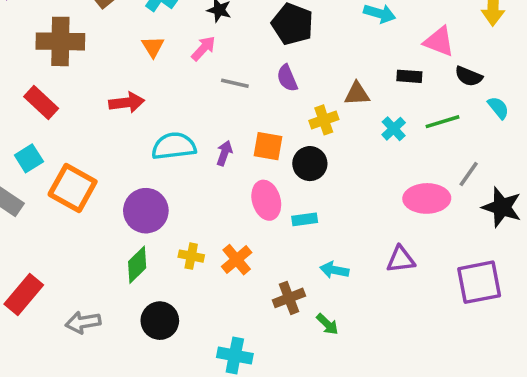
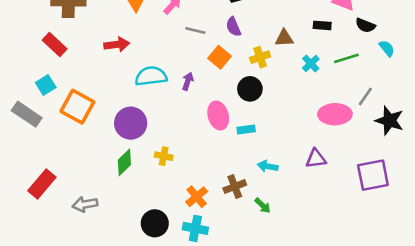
orange square: (268, 146) -> (219, 57), moved, turned 30
orange cross: (237, 260) -> (197, 197), moved
black circle: (160, 321) -> (155, 223), moved

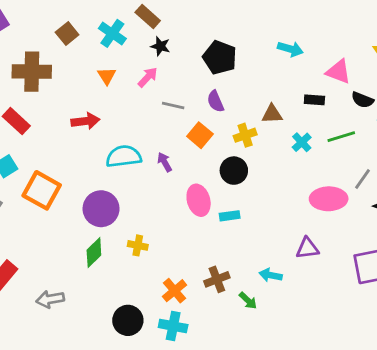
purple arrow: (188, 81) -> (165, 162), turned -48
cyan arrow: (268, 166) -> (271, 275), moved

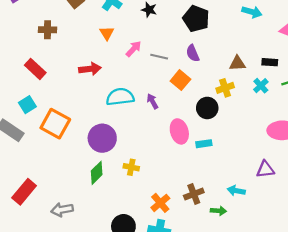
brown cross: (32, 72) -> (47, 30), size x0.6
pink arrow: (148, 77) -> (134, 49), moved
black rectangle: (314, 100) -> (270, 62), moved
yellow cross: (245, 135) -> (225, 88), moved
green arrow: (248, 301) -> (218, 211), turned -40

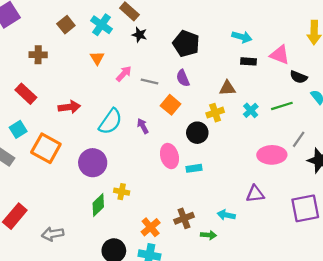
black rectangle: (270, 62) -> (248, 61), moved
red arrow: (90, 69) -> (69, 107), moved
cyan semicircle: (120, 97) -> (110, 122), turned 132
green diamond: (97, 173) -> (98, 205), moved

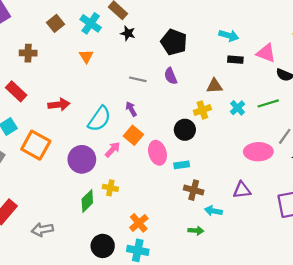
pink arrow: (124, 74) -> (113, 149), moved
orange square: (171, 105) -> (133, 135), moved
purple arrow: (143, 126) -> (131, 109), moved
brown cross: (184, 218) -> (194, 190), moved, turned 36

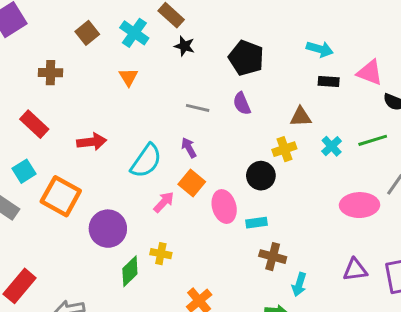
purple circle: (82, 159) -> (108, 229), moved
purple triangle: (242, 190) -> (355, 270), moved
cyan arrow: (213, 211) -> (299, 285), turned -84

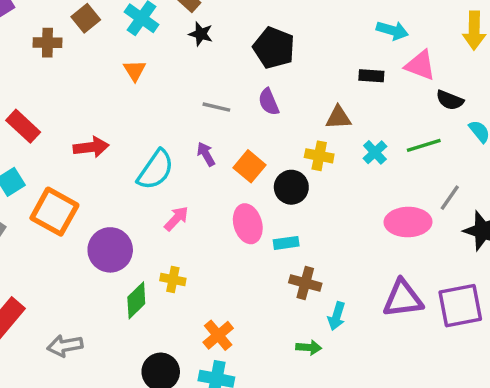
cyan arrow: (320, 49) -> (392, 30), moved
brown cross: (50, 73) -> (47, 43), moved
yellow cross: (284, 149) -> (319, 156), turned 30
orange square: (192, 183) -> (250, 166), moved
purple triangle: (355, 270) -> (403, 299), size x1.4

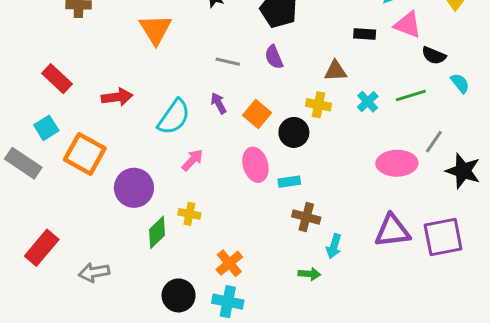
orange triangle: (135, 70) -> (155, 29), size x1.6

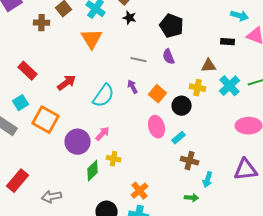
red arrow: (117, 97) -> (67, 83), turned -30
cyan cross: (368, 102) -> (230, 86), size x1.5
pink arrow: (192, 160) -> (103, 134), moved
cyan rectangle: (289, 182) -> (179, 138), turned -32

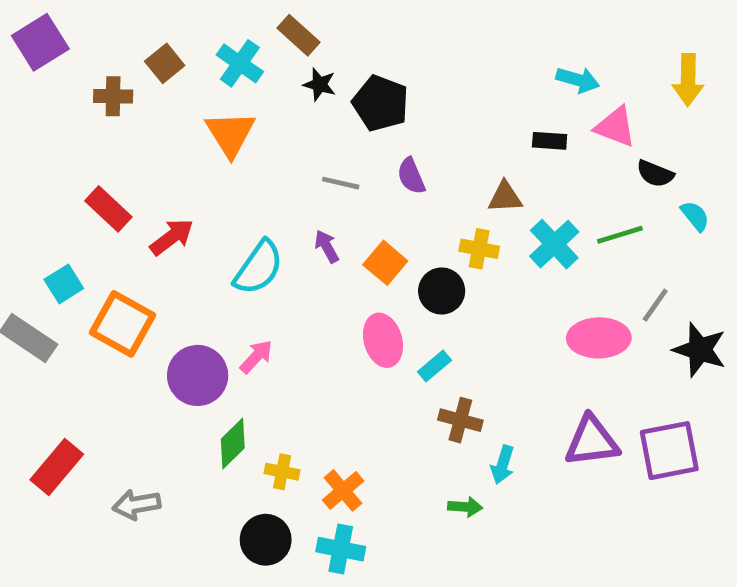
black pentagon: (172, 26) -> (381, 103), moved
red rectangle: (28, 71) -> (108, 209), moved
yellow cross: (114, 159) -> (282, 472), moved

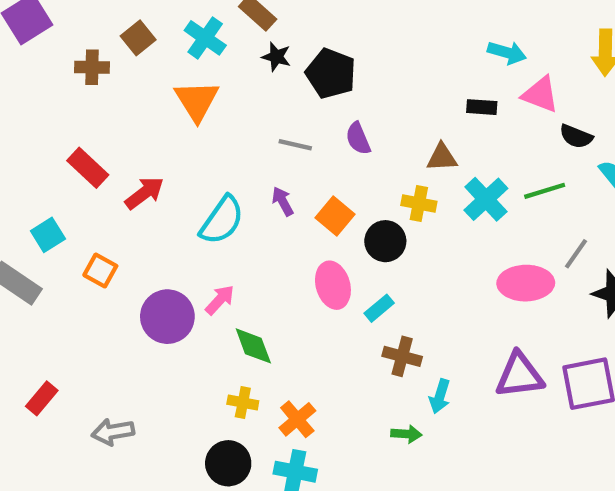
orange square: (122, 324) -> (100, 270), size x0.6
green diamond: (233, 444) -> (253, 346), moved, turned -66
red rectangle: (57, 467) -> (42, 398), size x0.7

